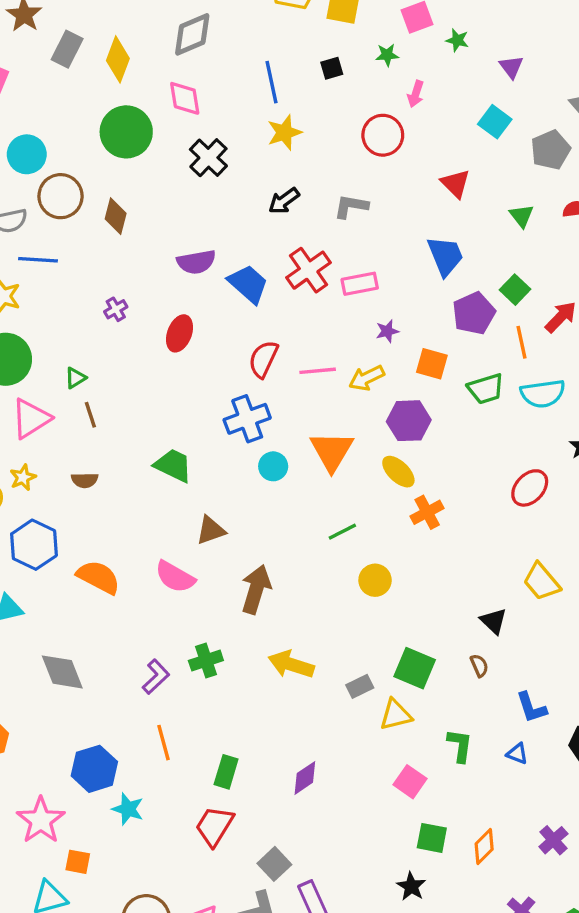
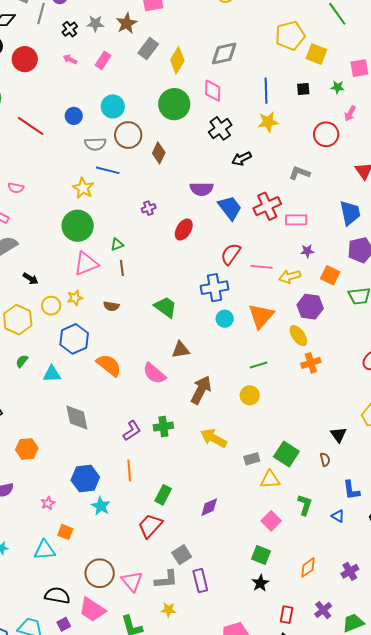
black arrow: (284, 201) -> (242, 159), moved
yellow circle: (375, 580) -> (250, 395), moved
pink star: (41, 820) -> (48, 503), size x0.5
green square: (432, 838) -> (261, 555), moved

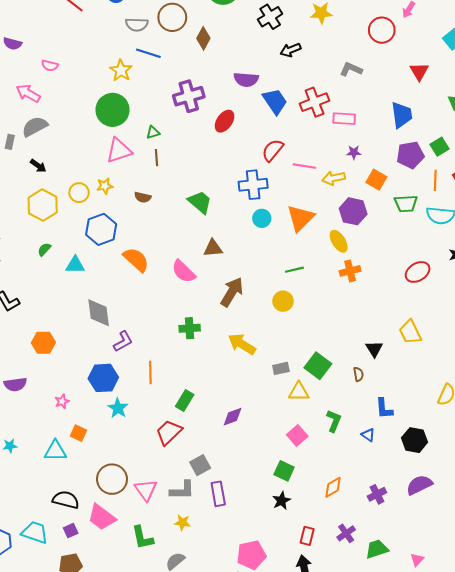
purple cross: (149, 208) -> (189, 96), size x2.0
black arrow: (31, 279) -> (38, 166), moved
purple L-shape: (132, 431) -> (123, 341), moved

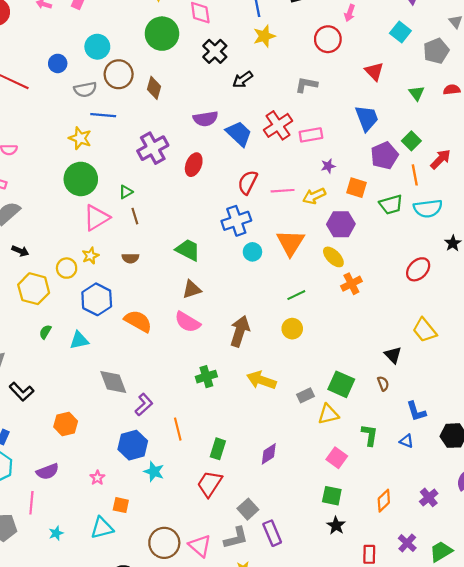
brown triangle: (213, 248) -> (192, 289), moved

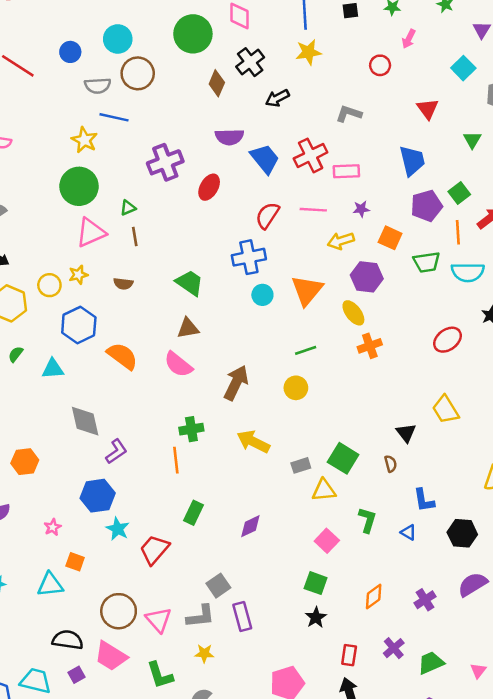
red circle: (328, 39) -> (380, 65), size x0.7
brown diamond: (154, 88) -> (217, 83), moved
pink line: (283, 191) -> (313, 210), moved
orange line: (178, 429) -> (176, 460), moved
red trapezoid: (210, 484) -> (154, 550), moved

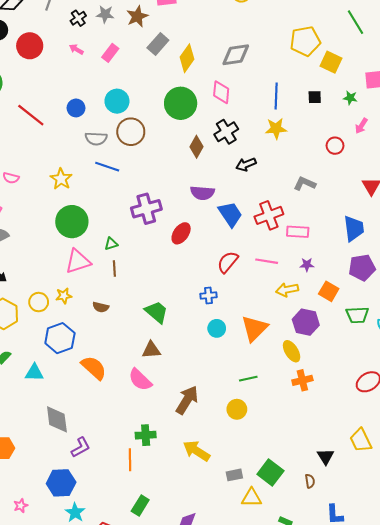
yellow star: (84, 140) -> (61, 179), moved
blue cross: (249, 257) -> (208, 296), size x0.6

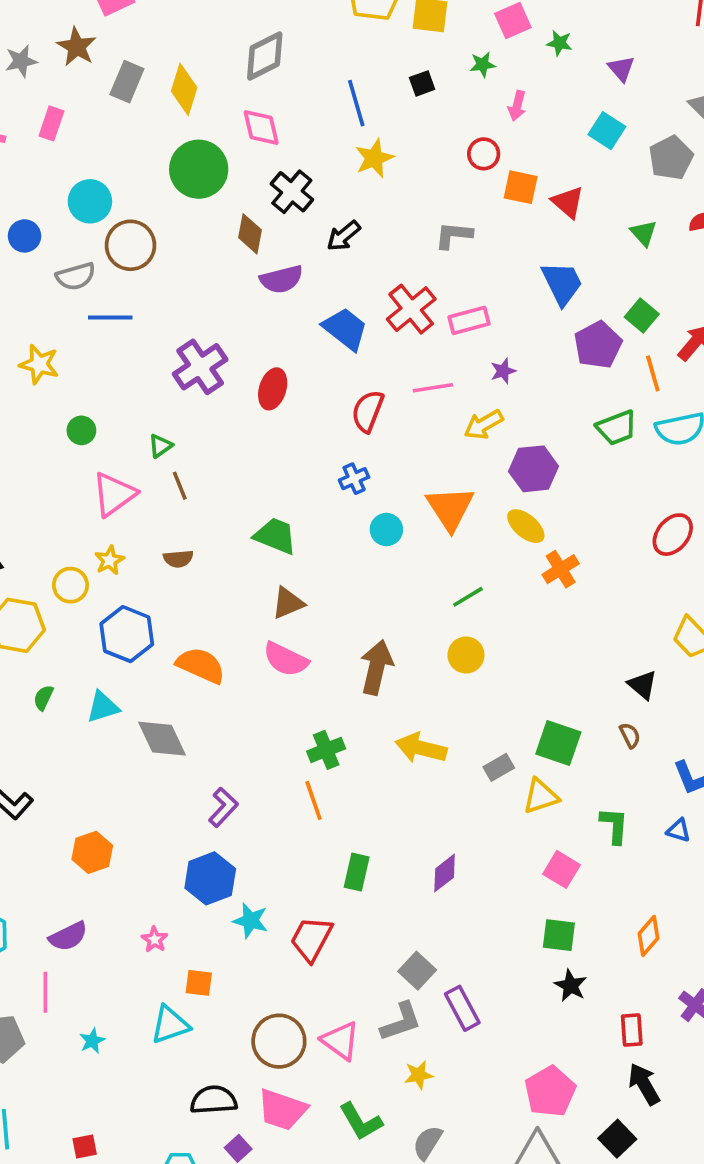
purple semicircle: (202, 193) -> (281, 279), moved
green circle: (72, 222) -> (81, 430), size x0.5
orange square: (329, 291) -> (521, 187), moved
gray diamond: (57, 419) -> (162, 739), moved

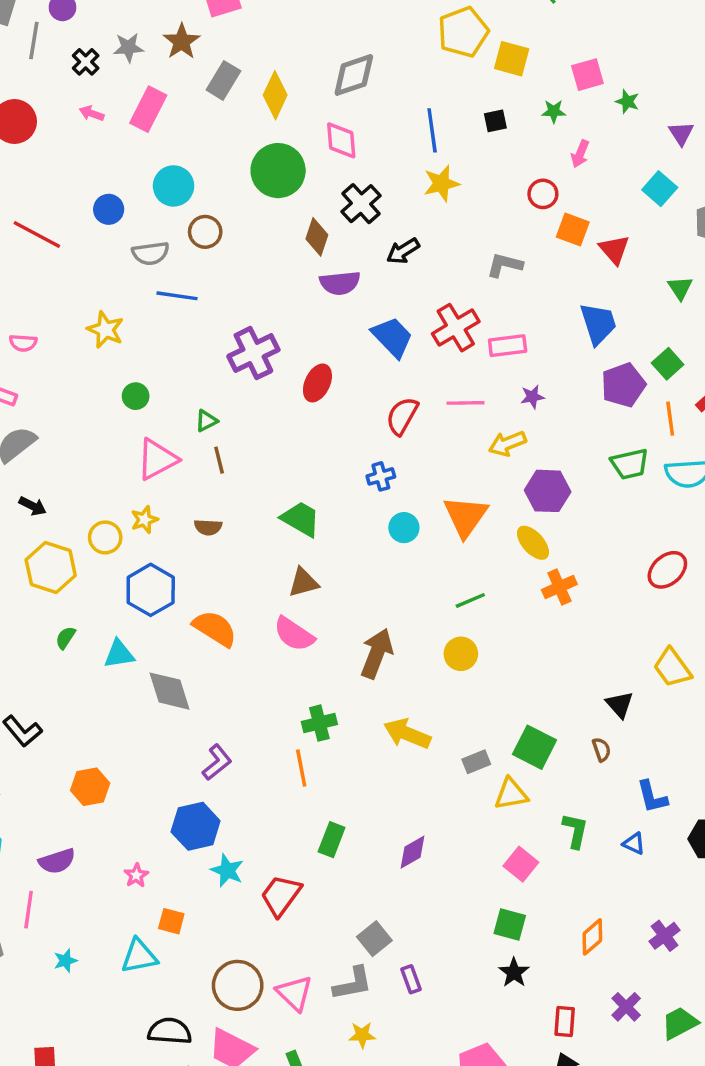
pink rectangle: (51, 123) -> (148, 109), size x1.4
brown circle: (130, 245) -> (205, 232), size x0.7
purple rectangle: (462, 1008) -> (411, 979), size x0.7

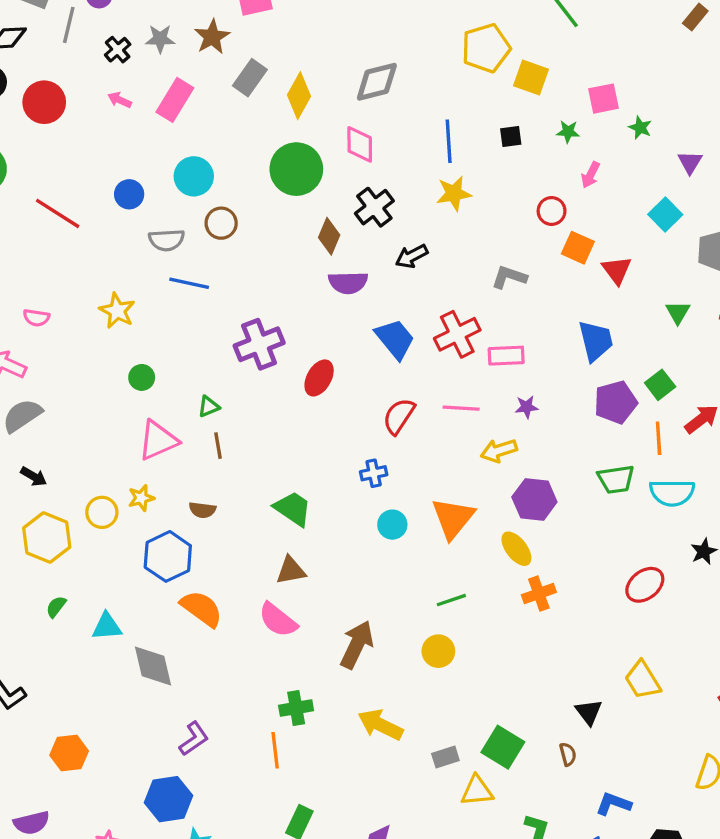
blue hexagon: (151, 590) -> (168, 556), moved
blue L-shape: (652, 797) -> (613, 804), turned 120

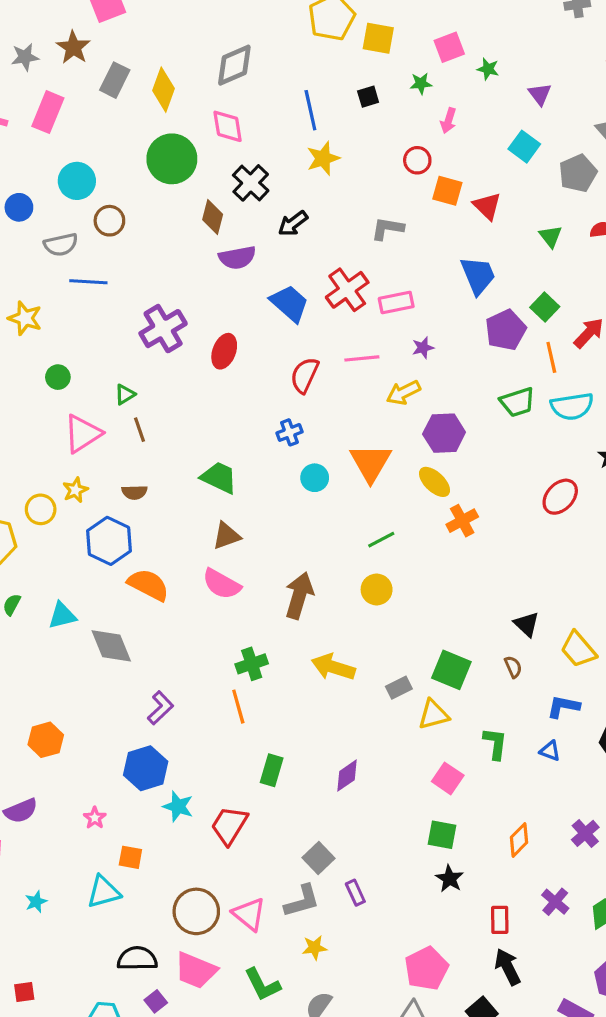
yellow trapezoid: (643, 680) -> (578, 649), moved

